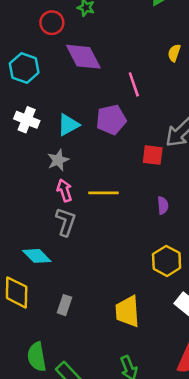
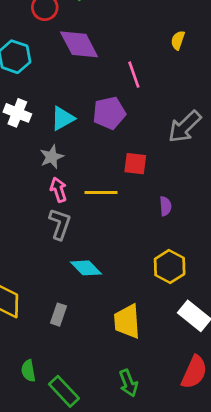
red square: (153, 155) -> (135, 164), moved
cyan diamond: (37, 256) -> (86, 268), moved
green semicircle: (37, 357) -> (28, 371), size x0.7

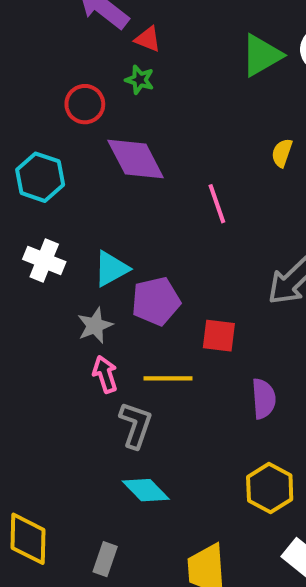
purple pentagon: (109, 113) -> (156, 301), moved
purple semicircle: (165, 206) -> (264, 399), size x1.4
gray L-shape: (60, 224) -> (136, 425), moved

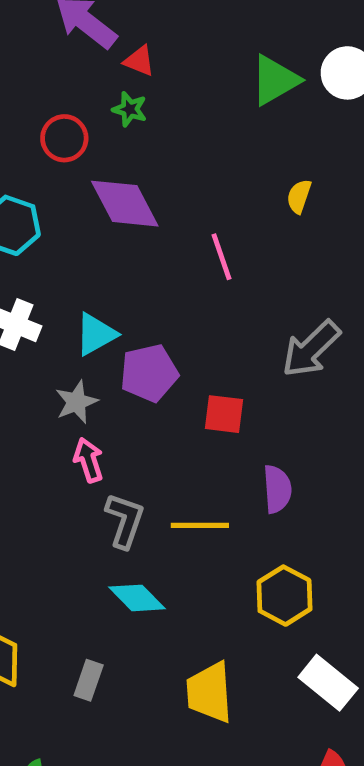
yellow line: (168, 378) -> (200, 525), moved

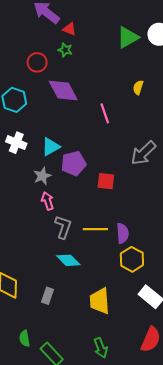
purple semicircle: (277, 489) -> (123, 233), moved

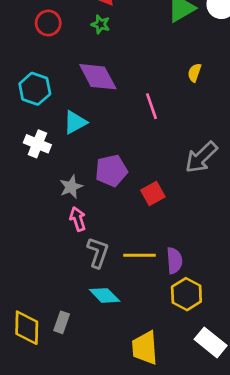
red circle: (37, 62) -> (48, 23), moved
cyan triangle: (51, 147) -> (75, 122), moved
red square: (106, 181) -> (153, 193), turned -36
gray rectangle: (48, 296) -> (62, 322), moved

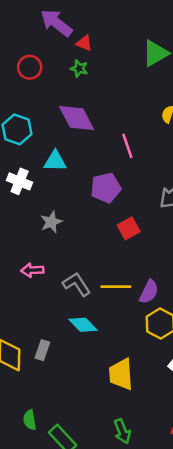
cyan triangle: (75, 122) -> (55, 161), turned 30
purple pentagon: (111, 171) -> (106, 188), moved
pink arrow: (78, 219) -> (32, 270), moved, turned -75
gray L-shape: (98, 253) -> (77, 284), turned -52
purple semicircle: (174, 261) -> (149, 292), turned 30

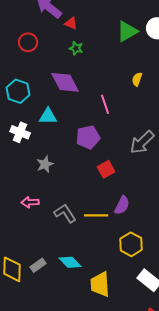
green star: (79, 68) -> (76, 48), moved
purple semicircle: (149, 292) -> (122, 205), moved
cyan diamond: (83, 325) -> (70, 262), moved
gray rectangle: (42, 350) -> (38, 265), turned 35

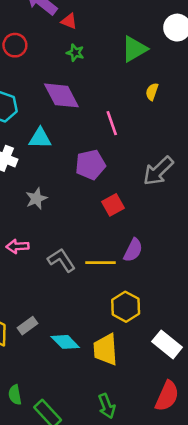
green triangle: (127, 31) -> (134, 49), moved
yellow hexagon: (131, 244) -> (126, 307), moved
cyan diamond: (70, 262) -> (65, 342), moved

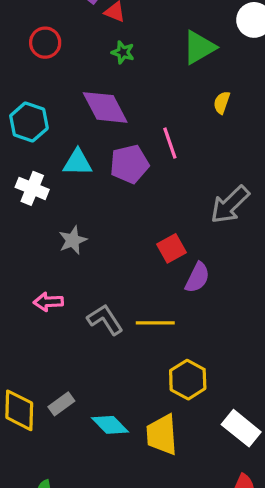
purple pentagon: (90, 165) -> (129, 164), moved
purple semicircle: (133, 250) -> (197, 278), moved

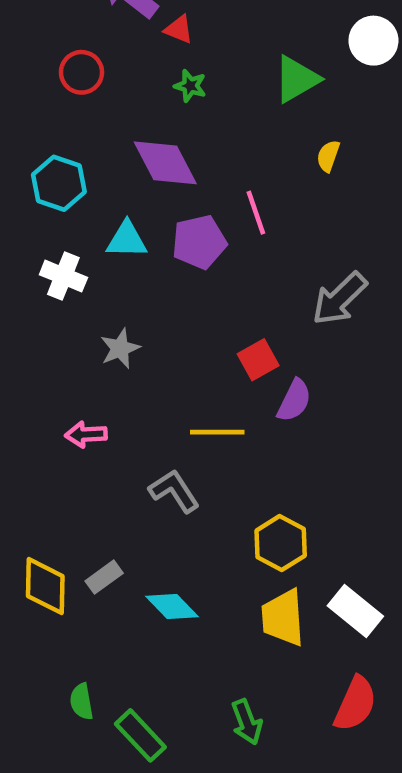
gray L-shape: (105, 320) -> (174, 491), moved
yellow line: (155, 323) -> (217, 432), moved
yellow trapezoid: (162, 435) -> (283, 618), moved

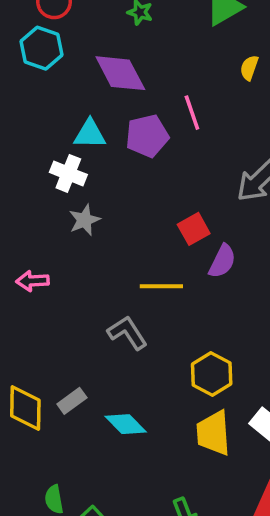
cyan hexagon: (59, 183) -> (42, 48), moved
white cross: (63, 276) -> (68, 173), moved
pink arrow: (86, 434) -> (33, 281), moved

